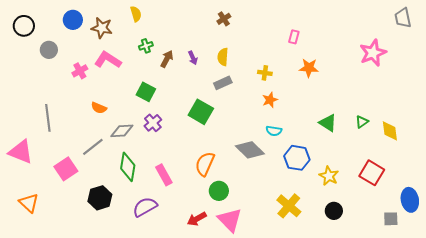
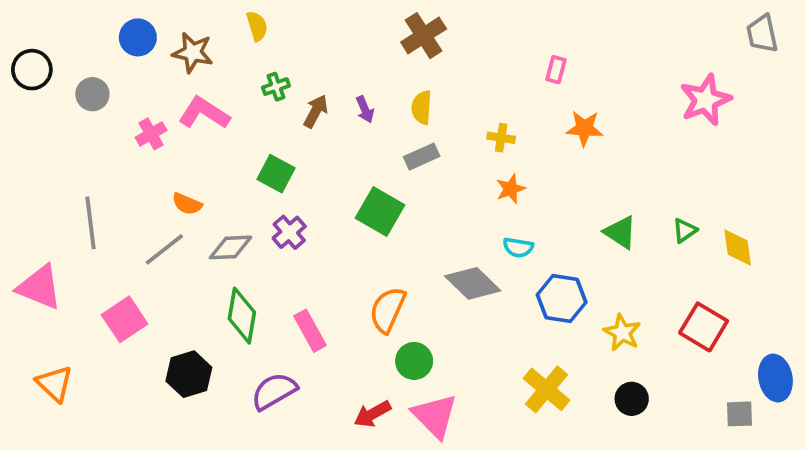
brown cross: (224, 19) -> (424, 36), size x1.6
black circle: (24, 26) -> (32, 70), moved
gray line: (93, 147) -> (164, 249), moved

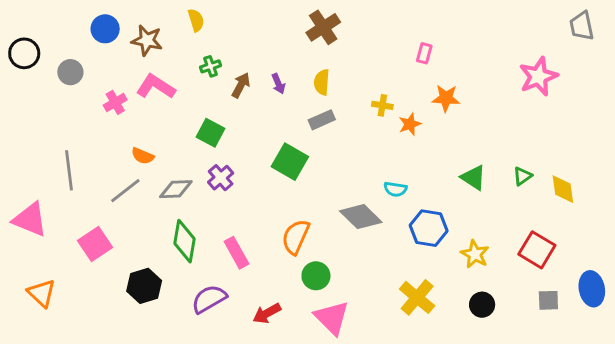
orange star: (511, 189) -> (410, 124), moved
red arrow: (372, 414) -> (267, 313), moved
gray square: (740, 414) -> (548, 300), moved

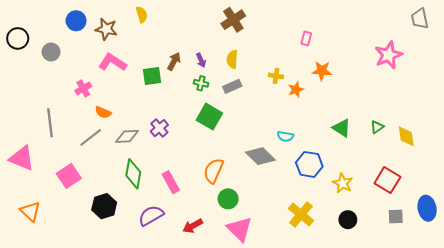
green cross: (211, 66) -> (201, 83), moved, turned 32
pink cross: (115, 102) -> (83, 88), moved
green square: (211, 133) -> (152, 76), moved, turned -36

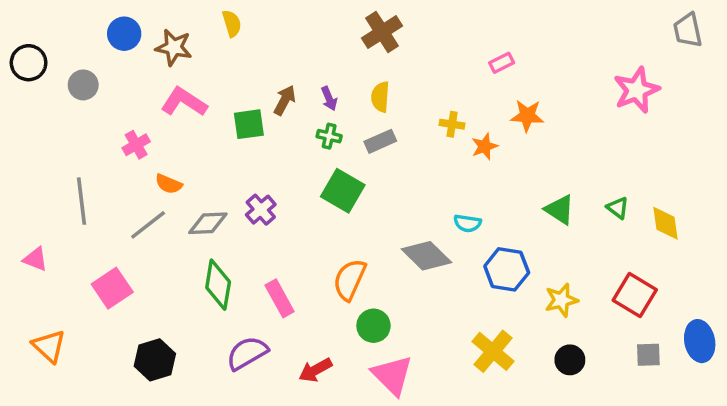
pink rectangle: (306, 38) -> (502, 63), turned 48
green triangle: (377, 127) -> (618, 208), turned -48
pink triangle: (22, 158) -> (35, 259), size x0.6
yellow star: (343, 183) -> (561, 300), turned 30
black hexagon: (104, 206) -> (155, 360), moved

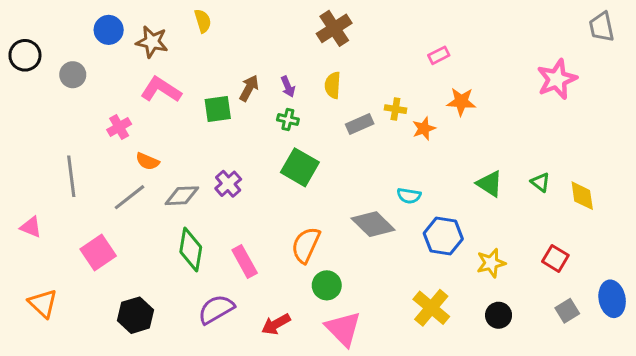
gray rectangle: (380, 141) -> (360, 124), moved
red square: (635, 295) -> (555, 258), size x0.7
gray square: (648, 355) -> (567, 311), turned -30

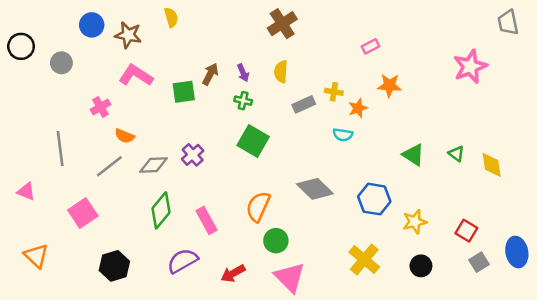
cyan semicircle: (409, 196) -> (343, 135), moved
green diamond: (191, 250) -> (161, 210), turned 30
red square: (555, 258) -> (466, 231), moved

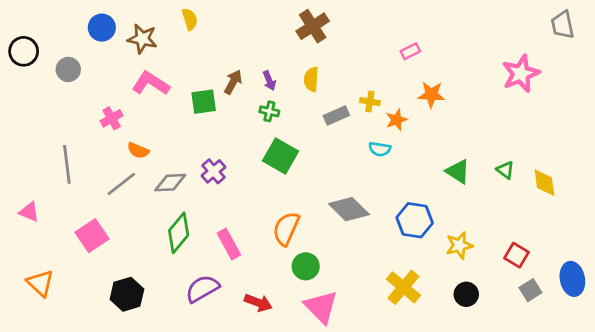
red arrow: (233, 273) -> (258, 303), turned -130

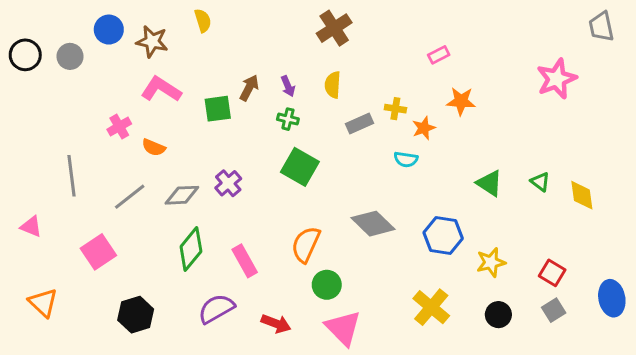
gray circle: (68, 69) -> (70, 56), moved
orange semicircle: (138, 150) -> (154, 147), moved
gray square: (530, 290) -> (554, 310), moved

